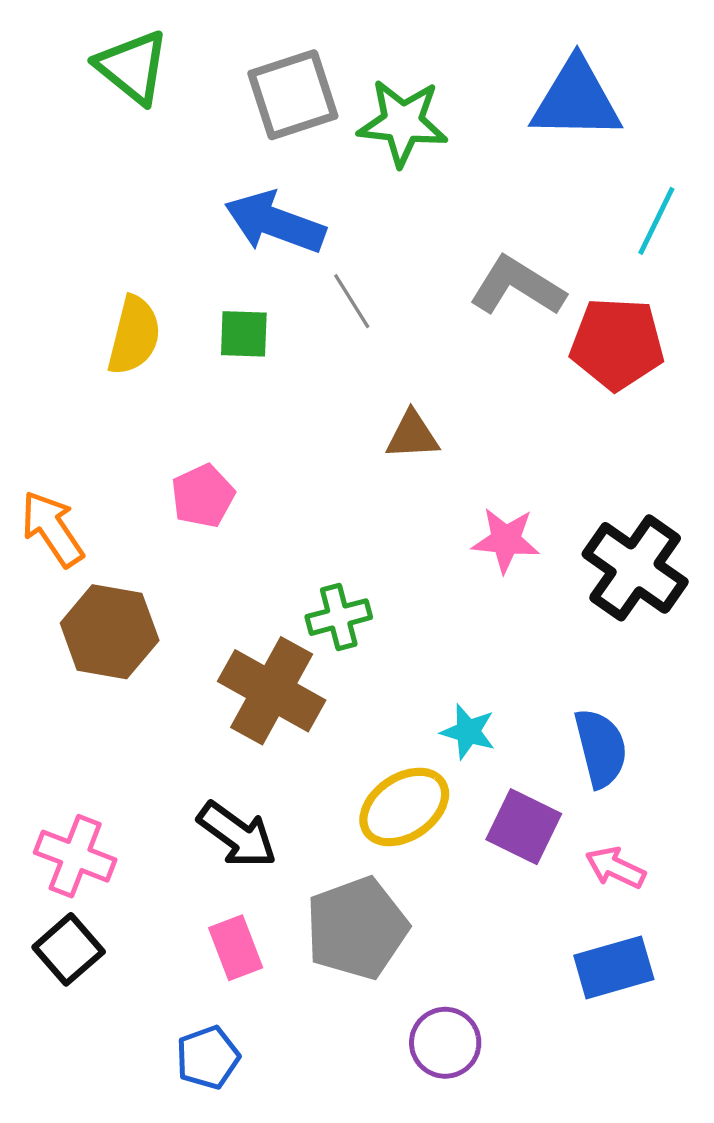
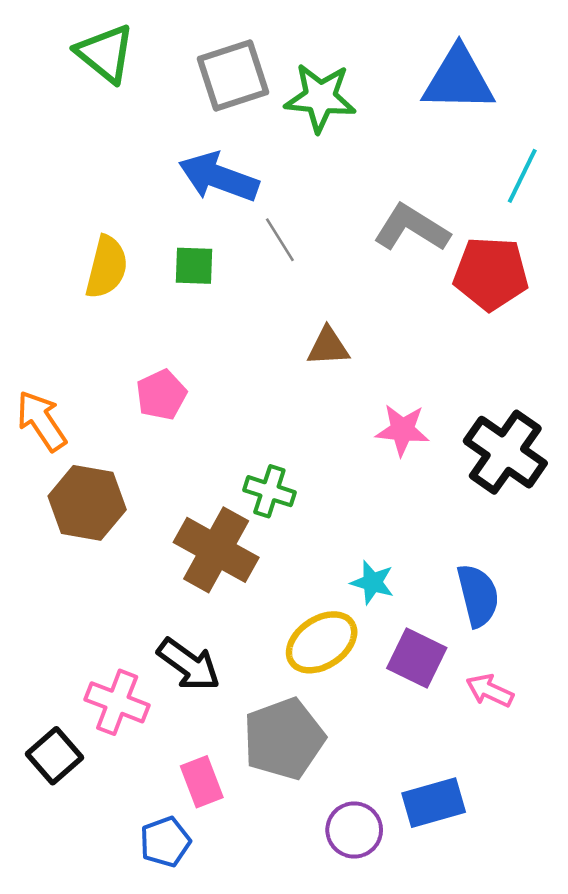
green cross: (339, 617) -> (269, 491), turned 33
pink cross: (75, 856) -> (117, 702), moved
pink rectangle: (236, 948) -> (202, 782), moved
blue rectangle: (614, 967) -> (434, 803), moved

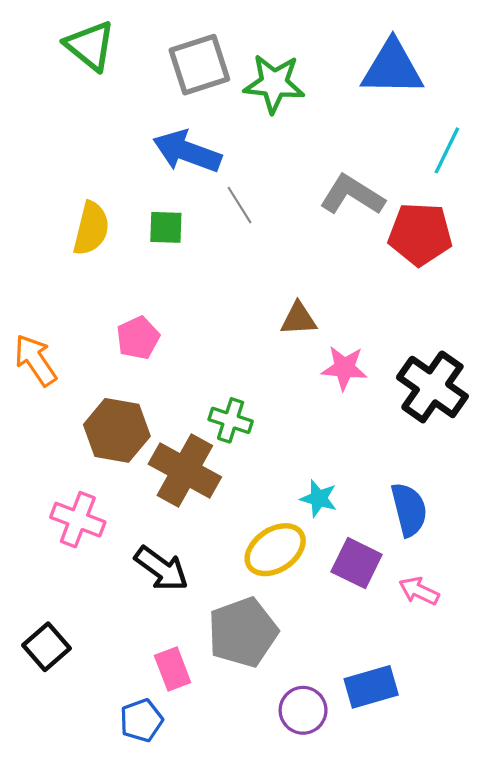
brown triangle: (328, 347) -> (299, 319), moved
brown hexagon: (87, 503) -> (117, 430), moved
pink cross: (117, 702) -> (78, 520), moved

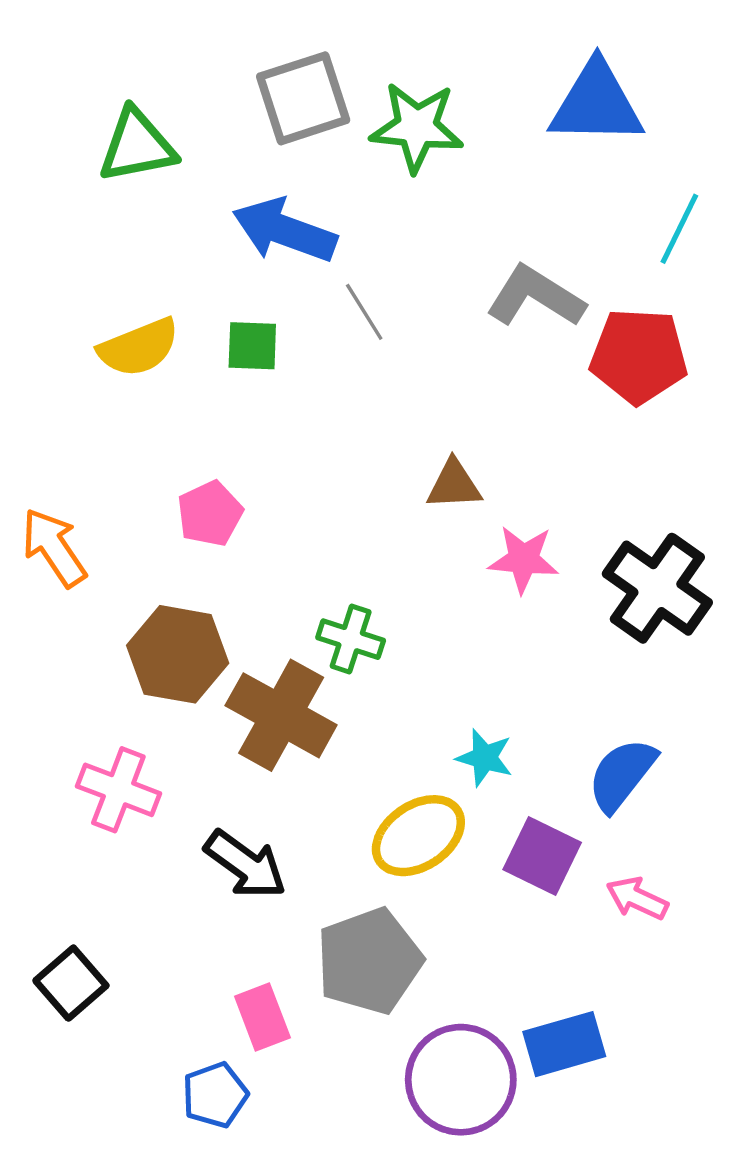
green triangle: (90, 46) -> (137, 146), moved, turned -50
yellow semicircle: (91, 229) -> (139, 347), turned 54
blue semicircle: (409, 510) -> (622, 775), turned -128
purple circle: (303, 710) -> (461, 1080), size x1.5

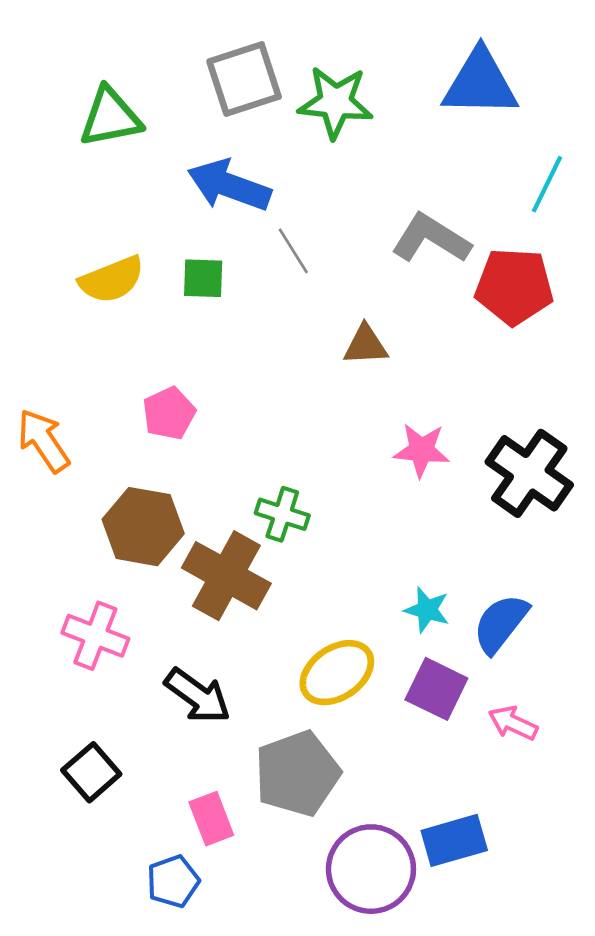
brown triangle: (454, 485) -> (366, 345), moved
cyan star: (485, 758) -> (427, 610), moved
black square: (71, 983) -> (91, 772), moved

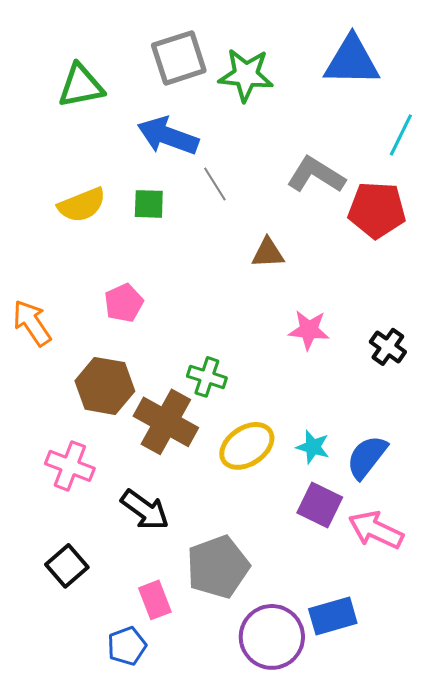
black cross: (529, 473) -> (388, 347), size x0.6
yellow ellipse: (337, 673) -> (247, 446), moved
pink arrow: (513, 723) -> (376, 530), size x1.5

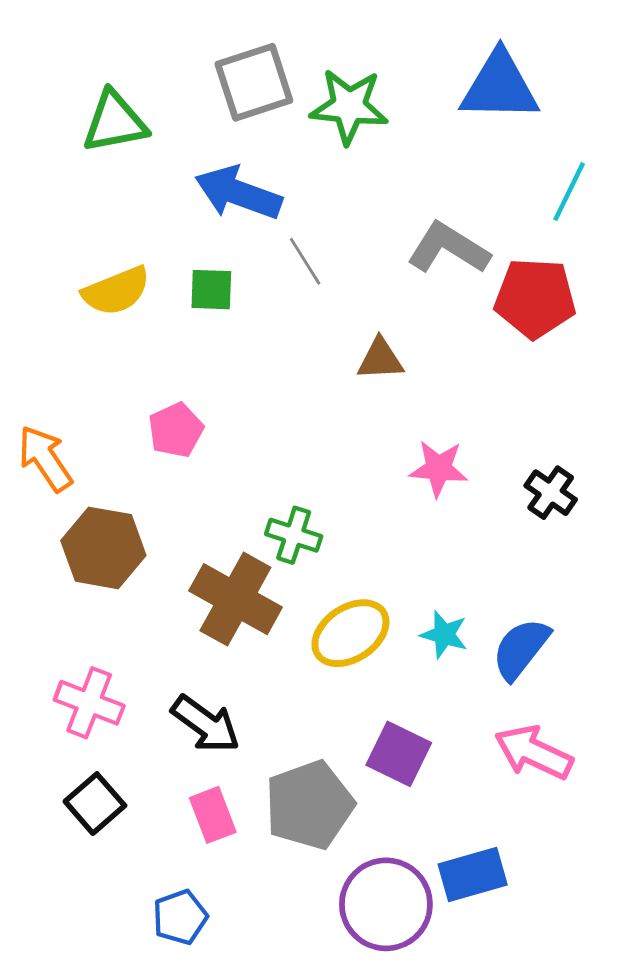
brown hexagon: (105, 386) -> (103, 548), moved
pink cross: (70, 466) -> (89, 703), moved
purple square: (320, 505) -> (399, 754), moved
pink rectangle: (155, 600) -> (213, 815), moved

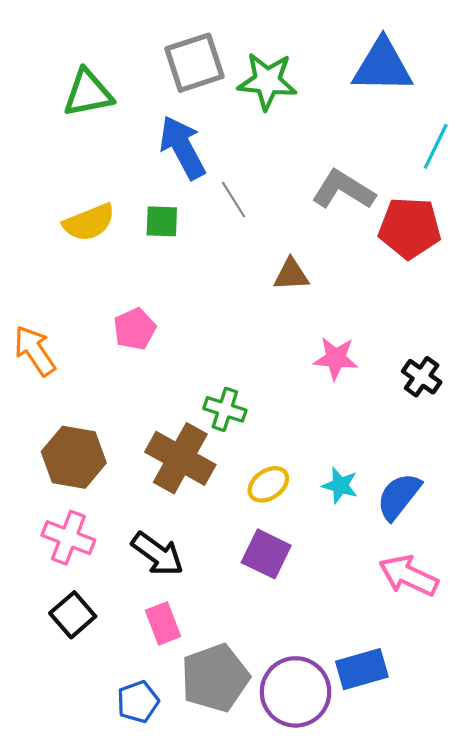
blue arrow: (238, 193) -> (182, 147), turned 42
brown hexagon: (103, 548) -> (74, 457), moved
yellow ellipse: (350, 633) -> (268, 484), size x0.7
purple square: (399, 754) -> (266, 554), moved
gray pentagon: (309, 805) -> (215, 678), moved

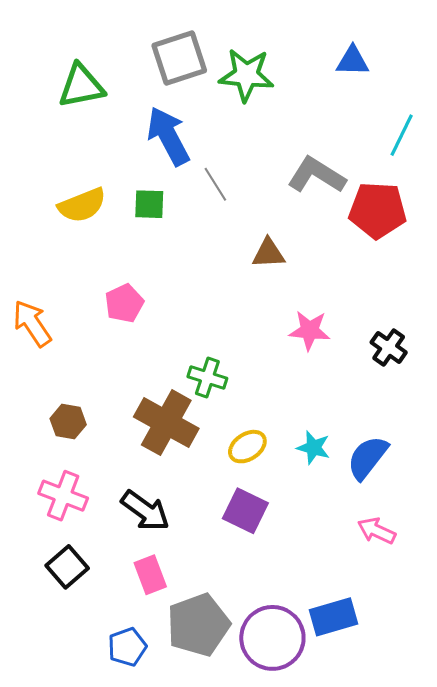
blue triangle: (382, 66) -> (353, 61), size x0.6
brown hexagon: (74, 457) -> (68, 422), size x0.6
pink arrow: (409, 576) -> (377, 531), size x0.7

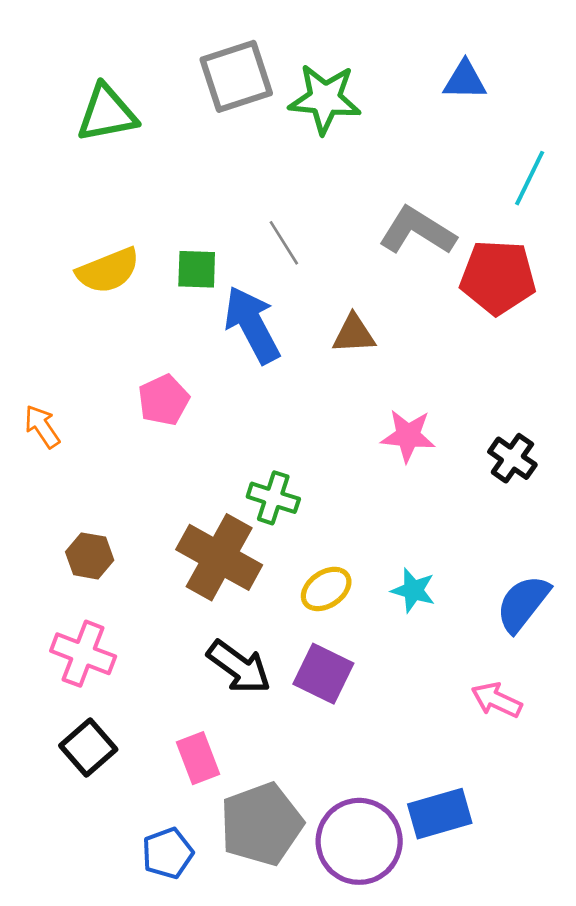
blue arrow: (168, 136) -> (252, 325), moved
orange arrow: (32, 323) -> (42, 426), size x0.7
blue semicircle: (368, 458) -> (523, 604), moved
black arrow: (145, 511) -> (239, 667), moved

